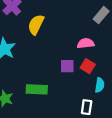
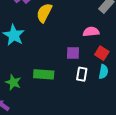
red square: (88, 66) -> (102, 53), moved
white rectangle: (87, 107) -> (82, 74), moved

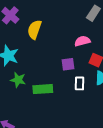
green star: (13, 82) -> (18, 80), moved

